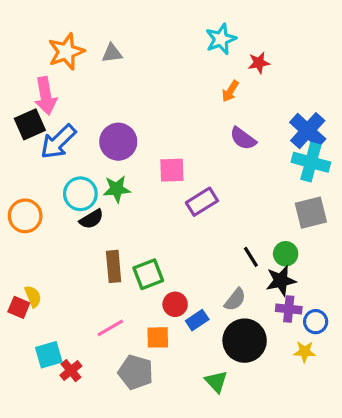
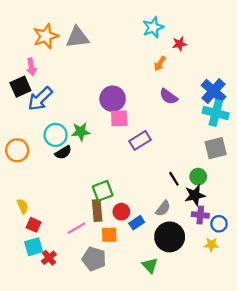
gray triangle: (112, 53) -> (77, 37), size x1.6
pink arrow: (46, 96) -> (31, 67), size x0.7
purple circle: (118, 142) -> (113, 99), moved
brown rectangle: (114, 266) -> (97, 211), moved
red square: (19, 307) -> (34, 225), moved

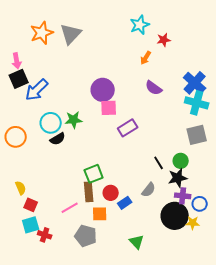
gray triangle: (77, 37) -> (71, 34), turned -40
pink arrow: (31, 67) -> (17, 61), moved
black circle: (170, 237) -> (175, 216), moved
red cross: (49, 258) -> (45, 235), turned -32

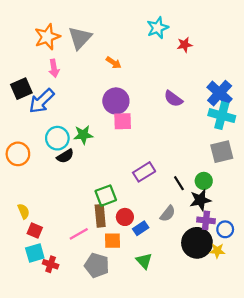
orange arrow: (146, 58) -> (114, 63), moved, turned -88
pink arrow: (17, 61) -> (54, 68), moved
purple rectangle: (128, 128) -> (144, 172), moved
green triangle: (137, 242) -> (144, 261), moved

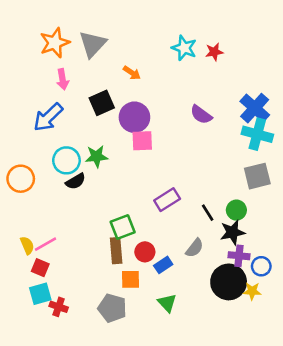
cyan star: (158, 28) -> (184, 48), moved, turned -30
black square: (21, 89) -> (102, 103), moved
pink line: (79, 234) -> (46, 244), moved

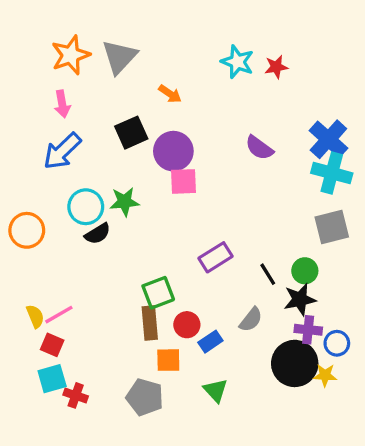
pink arrow: (63, 79) -> (62, 104), moved

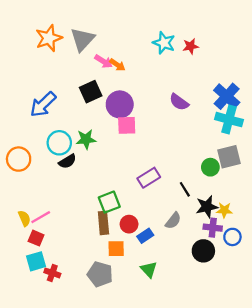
pink arrow: (62, 104) -> (103, 61), moved, turned -48
green circle: (305, 271) -> (210, 167), moved
black circle: (295, 363) -> (203, 251), size x0.7
yellow star: (325, 375) -> (224, 210), moved

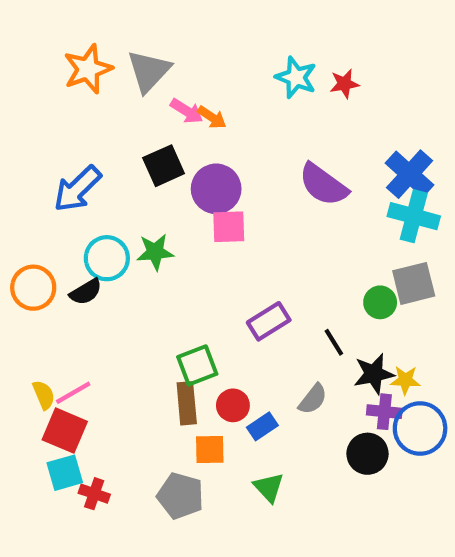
purple semicircle: (179, 102) -> (323, 185), size x1.4
black semicircle: (67, 161) -> (86, 292), moved
blue circle: (232, 237) -> (420, 428), size x1.6
red square: (36, 238) -> (65, 431), size x1.5

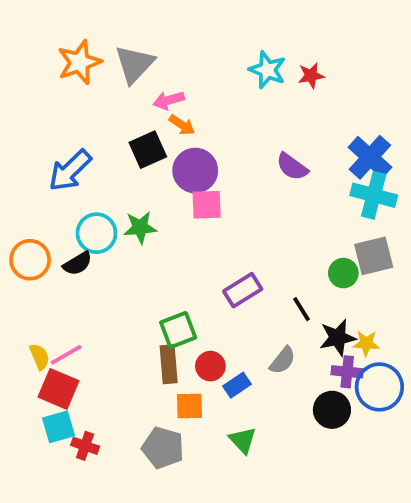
pink arrow: (187, 111) -> (169, 100), turned 132
orange arrow: (212, 117) -> (182, 125), moved
purple semicircle: (323, 185) -> (292, 167), size x0.7

